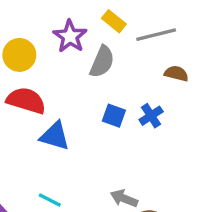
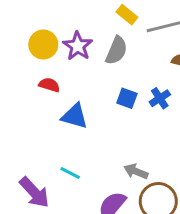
purple star: (70, 36) -> (78, 46), moved
red semicircle: (26, 100) -> (49, 85), size x0.6

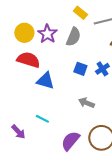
red semicircle: (49, 85) -> (28, 60), size x1.6
gray arrow: (136, 171) -> (86, 103), moved
purple arrow: (34, 192) -> (18, 132), size x0.7

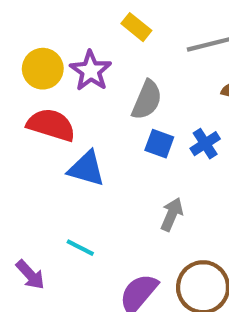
yellow rectangle: (80, 13) -> (136, 27), moved
gray semicircle: (73, 37) -> (147, 100), moved
gray arrow: (86, 103) -> (172, 214), turned 91

